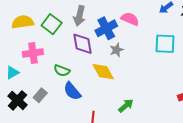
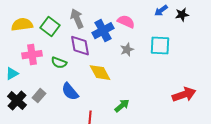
gray arrow: (79, 16) -> (77, 19), turned 144
gray star: (117, 50) -> (127, 50), moved
green semicircle: (62, 71) -> (59, 63), moved

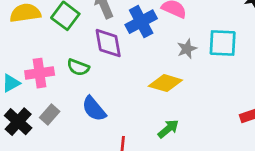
gray star: (127, 50) -> (187, 49), moved
pink cross: (32, 55) -> (40, 73), moved
yellow diamond: (100, 73) -> (165, 83), moved, turned -45

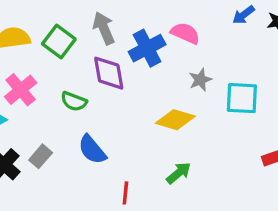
cyan square: (223, 43) -> (242, 98), moved
pink cross: (40, 73) -> (21, 90), moved, turned -32

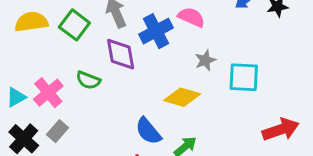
pink cross: (21, 90) -> (48, 93), moved
blue semicircle: (92, 150) -> (148, 131), moved

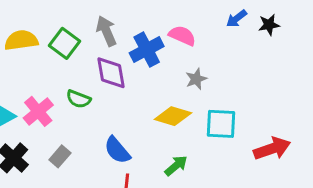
cyan square: (244, 77) -> (221, 124), moved
gray rectangle: (58, 131) -> (60, 156), moved
blue semicircle: (148, 131) -> (117, 150), moved

